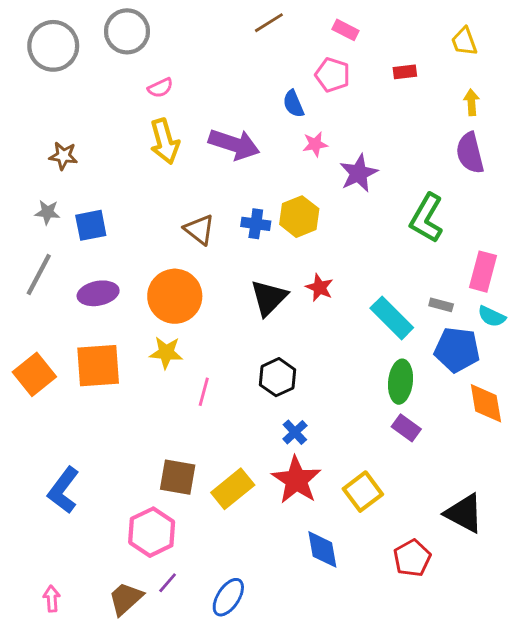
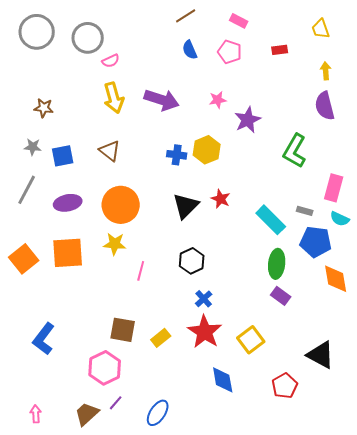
gray circle: (127, 31) -> (88, 38), moved
blue semicircle: (293, 104) -> (190, 50), moved
brown triangle: (199, 230) -> (110, 151), moved
yellow rectangle: (233, 489) -> (161, 338), size x0.7

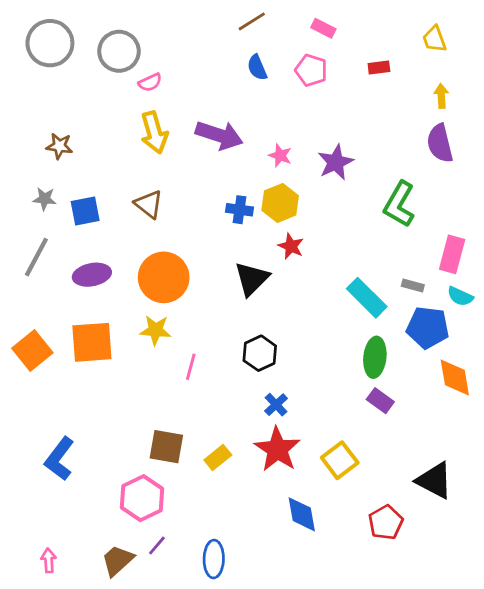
pink star: (218, 100) -> (280, 156), moved, turned 30
red star: (221, 199) -> (291, 246), moved
blue ellipse: (158, 413) -> (214, 559), turned -32

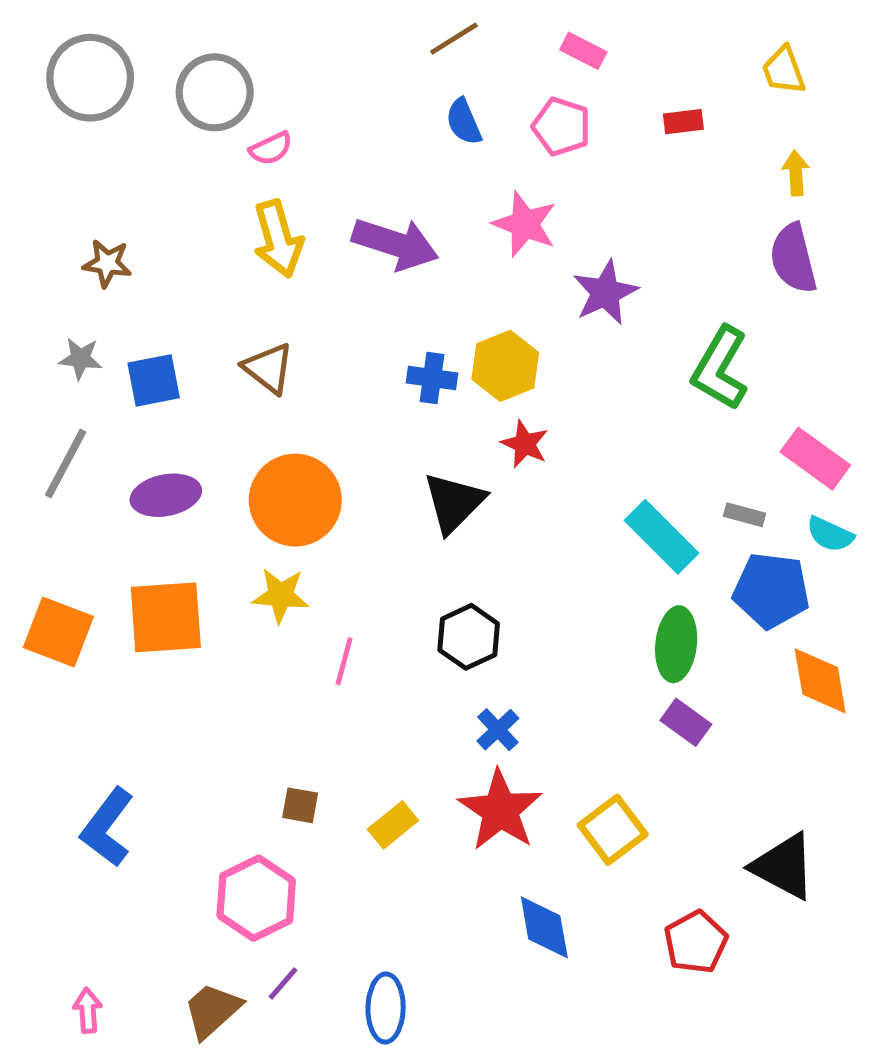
pink star: (280, 156) -> (525, 224), moved, size x1.5
pink rectangle: (452, 254) -> (815, 459), turned -69
orange square: (32, 350) -> (58, 632), turned -30
brown square: (166, 447) -> (300, 805), size x0.6

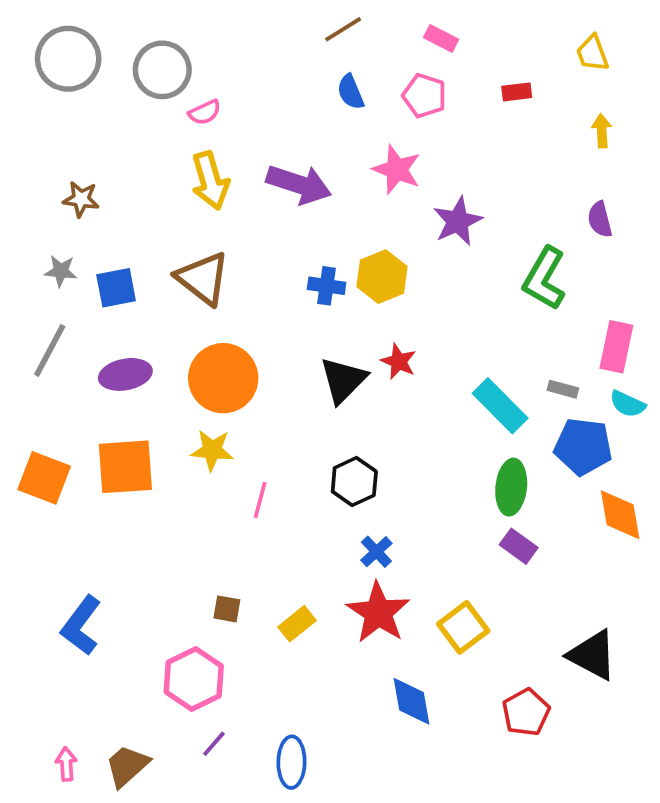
purple semicircle: (793, 258) -> (600, 219), moved, size x0.7
brown triangle: (268, 368) -> (203, 278), size x1.4
red star: (525, 444) -> (399, 362), moved
pink rectangle: (815, 459) -> (616, 347), turned 66
brown trapezoid: (212, 1010) -> (127, 766), moved

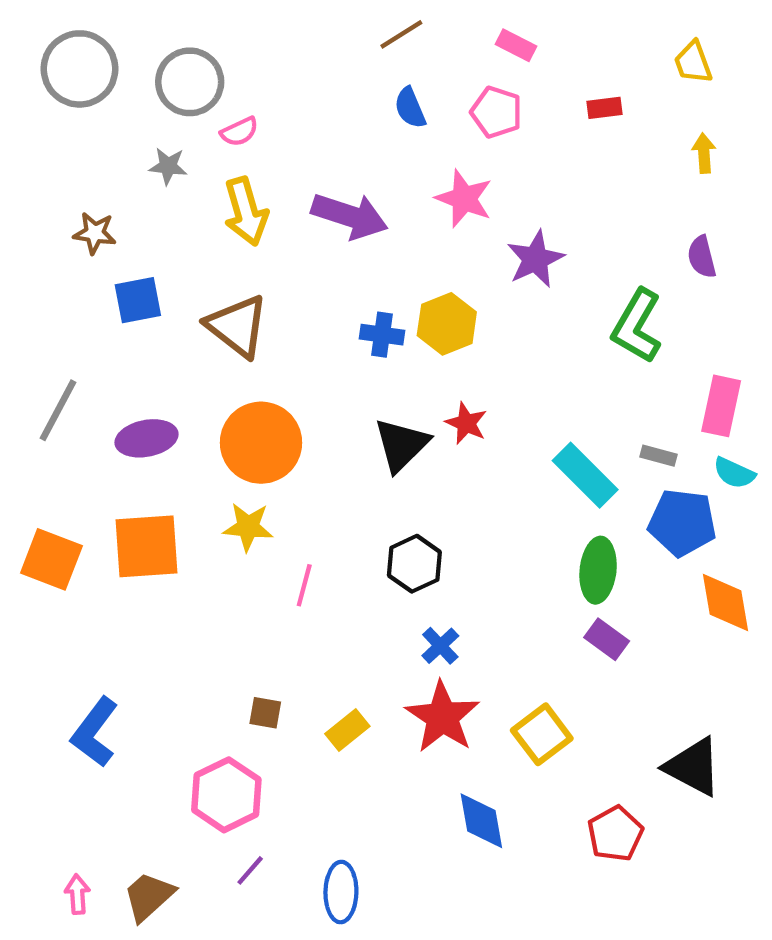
gray star: (61, 271) -> (168, 166), moved
blue square: (116, 288) -> (138, 300), moved

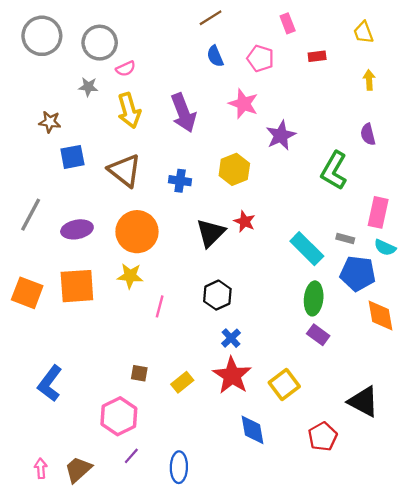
pink rectangle: (516, 45) -> (288, 23), moved, turned 42
purple arrow: (350, 216) -> (183, 113), turned 51
blue cross: (382, 335) -> (180, 181), moved

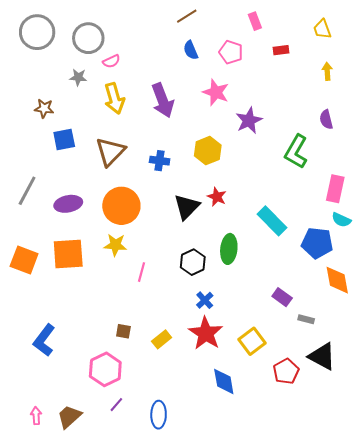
brown triangle: (125, 171) -> (110, 152), turned 36
gray rectangle: (345, 238) -> (306, 319), moved
green ellipse: (314, 298) -> (229, 249), moved
red pentagon: (323, 437) -> (286, 371), moved

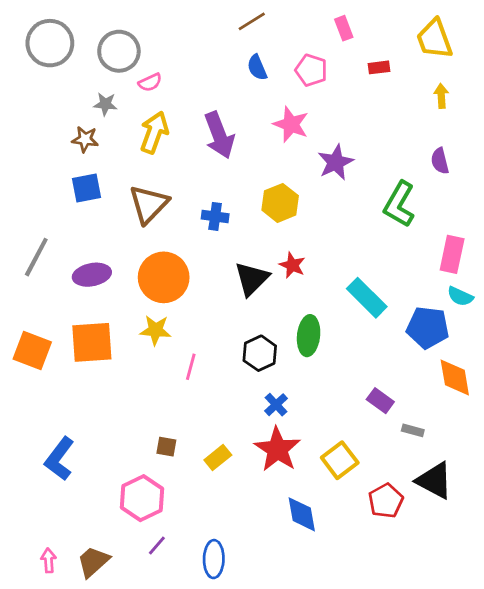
yellow trapezoid: (322, 29) -> (434, 39), size x1.5
yellow arrow: (114, 98) -> (154, 132), turned -144
brown star: (44, 108) -> (85, 139), moved

